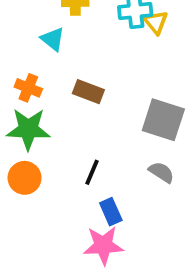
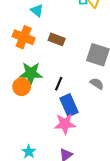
orange cross: (28, 88) -> (24, 37), size x1.5
green star: (28, 129) -> (31, 73), moved
blue rectangle: (111, 212) -> (69, 105), size x1.5

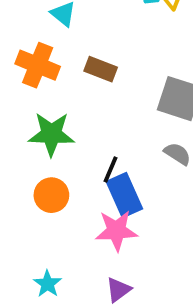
black line: (59, 84) -> (111, 170), moved
orange circle: (22, 87) -> (51, 195), moved

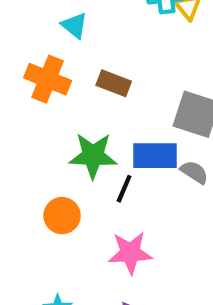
green star: (51, 134) -> (93, 156), moved
blue rectangle: (124, 195) -> (155, 156), moved, turned -66

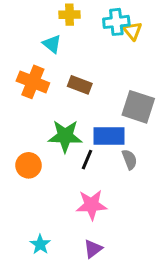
gray semicircle: (194, 172) -> (129, 160), moved, turned 36
orange circle: (62, 216) -> (29, 165), moved

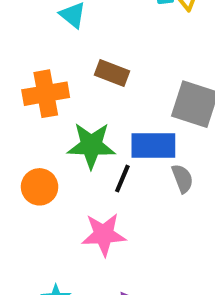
orange cross: (33, 82) -> (46, 94), moved, turned -32
pink star: (91, 205) -> (104, 234), moved

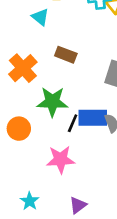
orange cross: (46, 94) -> (23, 68), turned -32
blue rectangle: (153, 145) -> (93, 118), moved

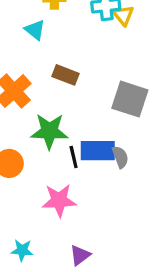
black line: (73, 123) -> (74, 157), turned -36
cyan star: (30, 201) -> (22, 250), turned -30

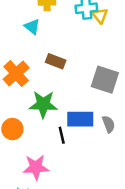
black line: (74, 157) -> (62, 135), moved
gray semicircle: (120, 157) -> (109, 124), moved
pink star: (59, 200) -> (36, 167), moved

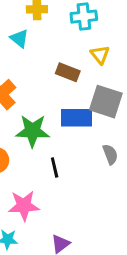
yellow triangle: (100, 16) -> (100, 55), moved
brown rectangle: (56, 61) -> (68, 72), moved
blue rectangle: (80, 119) -> (77, 118), moved

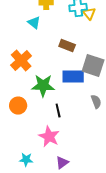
yellow triangle: (100, 55) -> (89, 14), moved
pink star: (24, 206) -> (49, 137), moved, turned 30

